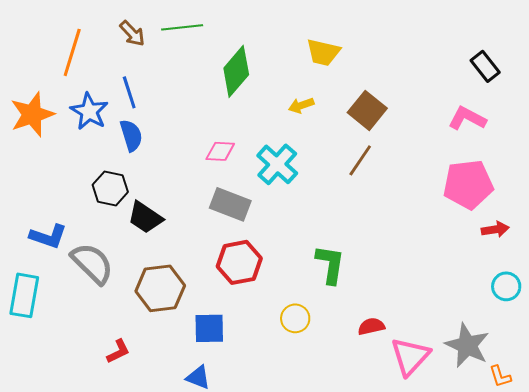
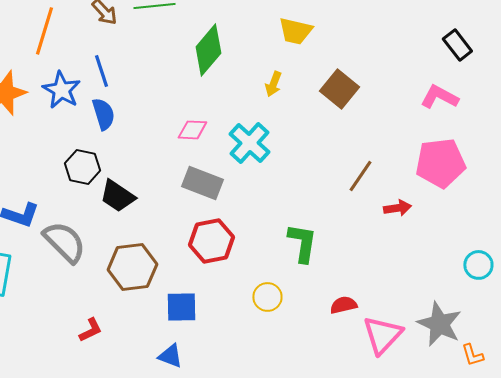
yellow arrow: (301, 105) -> (273, 84), turned -50
brown line: (360, 160) -> (360, 176), moved
red arrow: (495, 229) -> (397, 208), moved

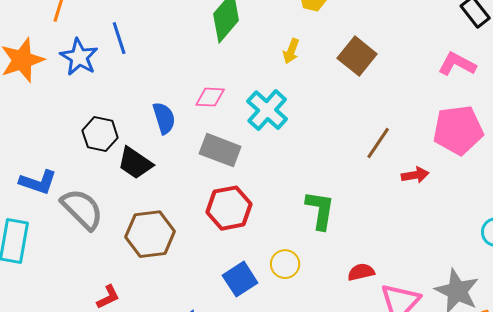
blue semicircle: (103, 114) -> (164, 118), moved
blue square: (181, 307) -> (240, 279), moved, turned -32

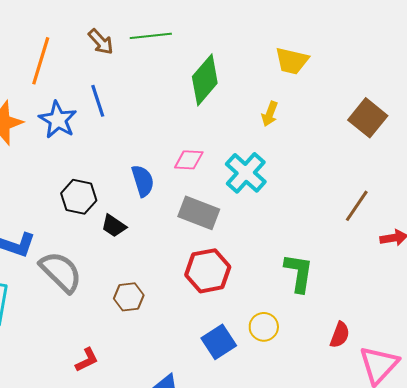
brown square: (357, 56) -> (368, 118), moved
black trapezoid: (135, 163) -> (114, 226), size x0.7
brown hexagon: (150, 234) -> (129, 297), size x0.6
red semicircle: (361, 272) -> (340, 335), turned 124

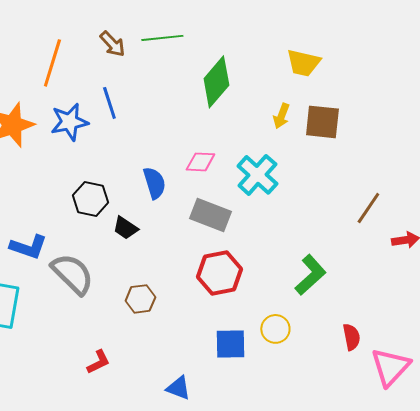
brown square: (368, 118) -> (322, 122), moved, turned -33
blue star: (58, 120) -> (69, 122), turned 30
green L-shape: (299, 273) -> (310, 275), turned 39
red semicircle: (340, 335) -> (351, 337), turned -32
blue square: (219, 342) -> (230, 344), turned 32

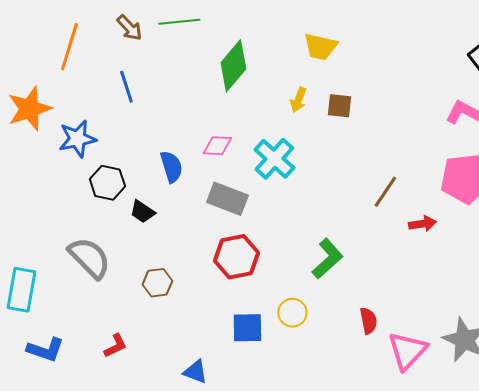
blue star: (69, 122) -> (77, 139), moved
brown square: (322, 122) -> (339, 106), size x0.7
blue L-shape: (28, 247) -> (45, 350), moved

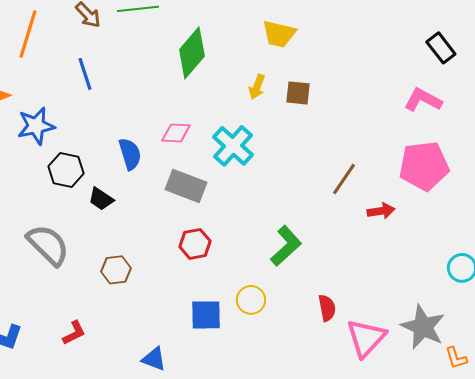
red hexagon: (236, 257) -> (195, 244), size x0.7

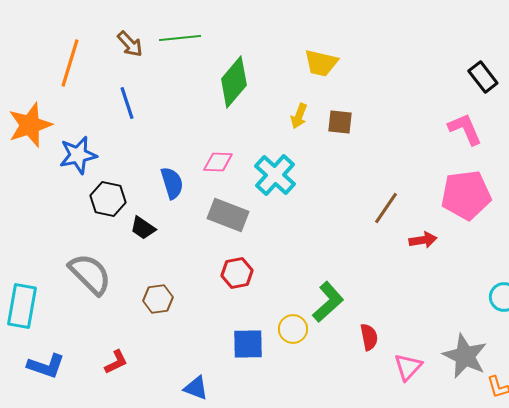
pink L-shape: (423, 100) -> (465, 129), turned 39
green L-shape: (286, 246) -> (328, 302), moved
pink triangle: (366, 338) -> (408, 367), size x0.7

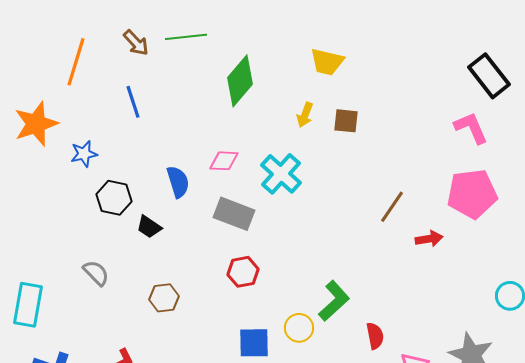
black rectangle: (483, 77) -> (489, 76), size x1.4
blue star: (78, 155) -> (84, 154), size x0.7
gray semicircle: (90, 274) -> (96, 273), size x0.6

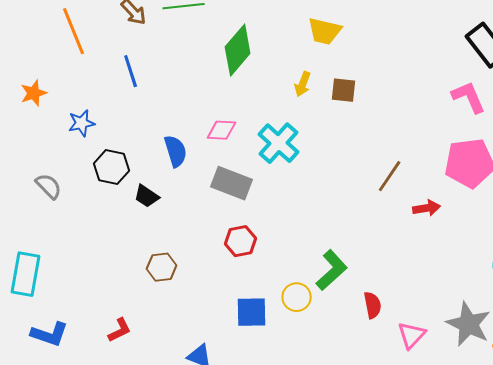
orange line: (76, 62) -> (74, 31), turned -39
orange star: (36, 124) -> (34, 93), size x0.6
gray semicircle: (96, 273) -> (49, 186), moved

